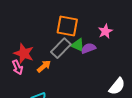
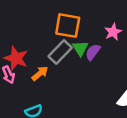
green triangle: (78, 45) -> (80, 48), turned 32
purple semicircle: (88, 48) -> (93, 52), turned -32

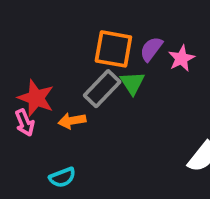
purple semicircle: (93, 52) -> (151, 49), moved
orange arrow: (40, 73) -> (72, 121), turned -150

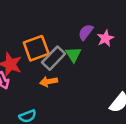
orange square: (113, 49) -> (36, 48), moved, turned -30
orange arrow: (72, 121) -> (49, 82), moved

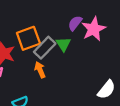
pink star: (105, 38) -> (94, 29), size x1.5
orange arrow: (49, 82) -> (40, 70), turned 77

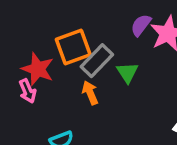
green triangle: (63, 44) -> (127, 72), moved

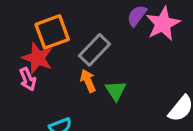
orange square: (73, 47) -> (52, 32), moved
green triangle: (127, 72) -> (116, 91), moved

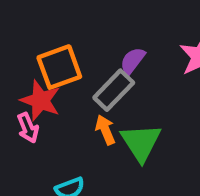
purple semicircle: (137, 16) -> (133, 61), moved
green triangle: (116, 91) -> (141, 142), size x1.5

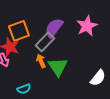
purple semicircle: (133, 61) -> (54, 28), size x1.5

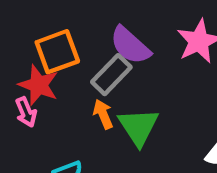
purple semicircle: (54, 28) -> (130, 45), turned -85

